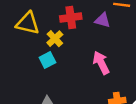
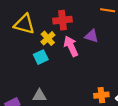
purple triangle: (103, 20) -> (92, 36), moved
pink arrow: (101, 63) -> (71, 46), moved

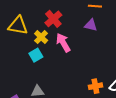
red cross: (62, 20) -> (53, 19), turned -30
purple triangle: (92, 36) -> (91, 25), moved

